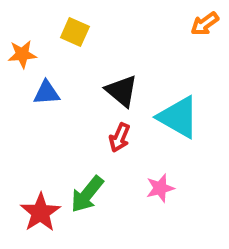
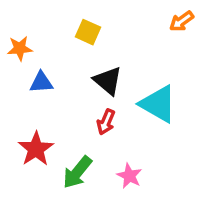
yellow square: (75, 32) -> (88, 32), moved
pink star: (160, 188) -> (129, 176), moved, turned -30
red star: (40, 212) -> (36, 149), moved

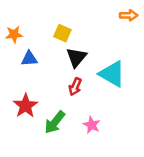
orange arrow: (181, 21) -> (129, 15), turned -144
yellow square: (88, 32) -> (62, 33), moved
black triangle: (108, 81) -> (76, 57), turned 30

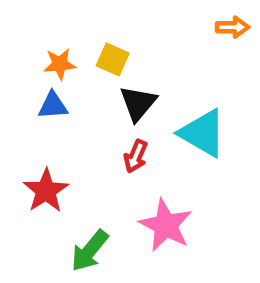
orange star: (14, 34) -> (60, 64), moved
green arrow: (55, 122) -> (90, 251), moved
pink star: (92, 125) -> (166, 225), size x1.6

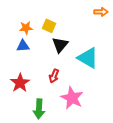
red arrow: (136, 156) -> (54, 76), moved
green arrow: (90, 251) -> (39, 109), turned -36

